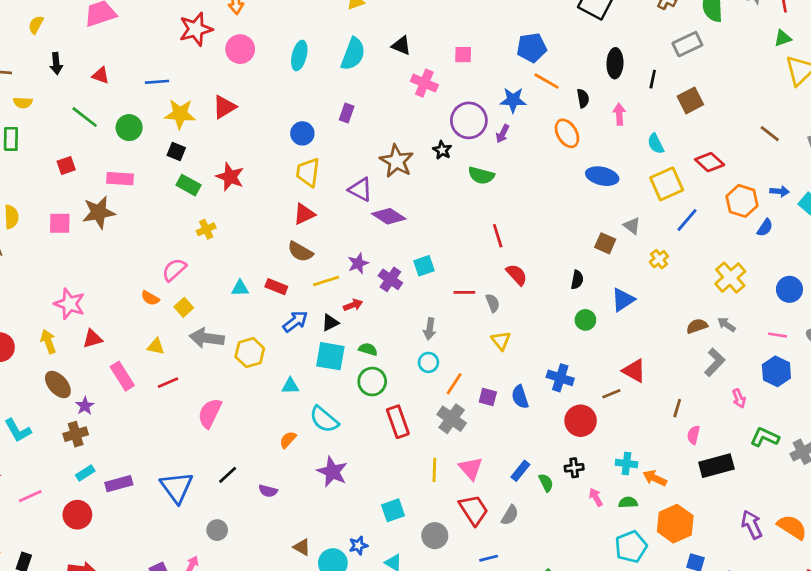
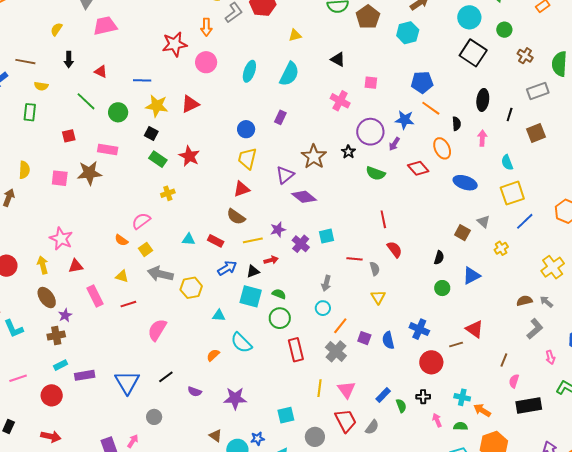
black triangle: (401, 46) -> (338, 59), moved
red diamond: (710, 162) -> (418, 168), moved
purple triangle: (360, 189) -> (285, 175), turned 48
purple star: (332, 472) -> (235, 398), moved, turned -30

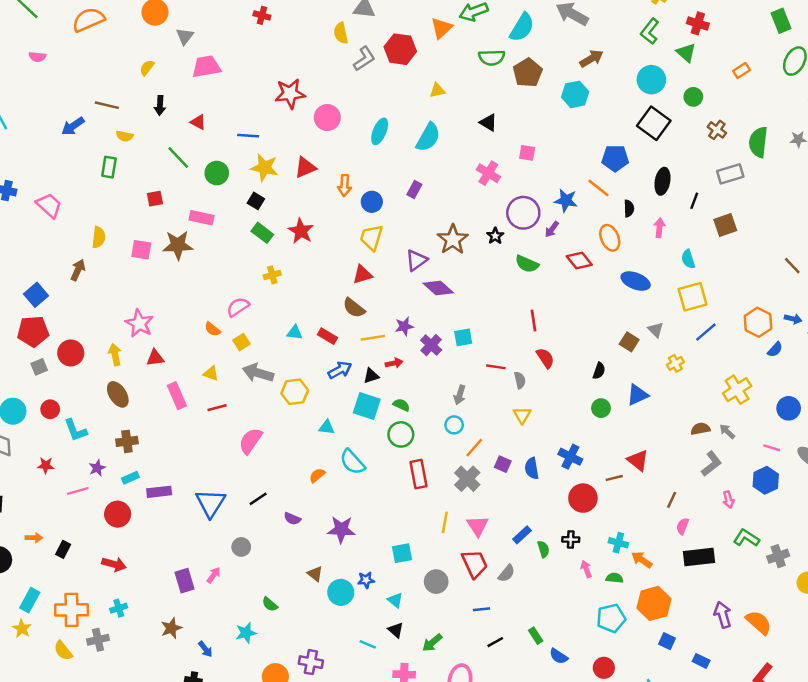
orange arrow: (206, 27) -> (345, 185), moved
blue pentagon: (422, 82) -> (615, 158), moved
purple star: (65, 315) -> (97, 468), moved

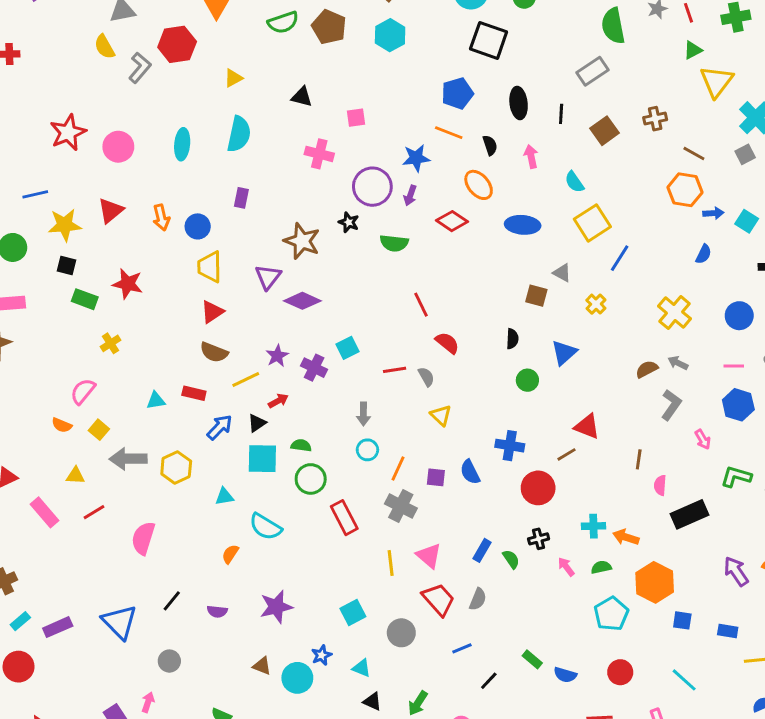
brown cross: (717, 130) -> (655, 119), moved, turned -30
orange hexagon: (758, 322) -> (685, 190), moved

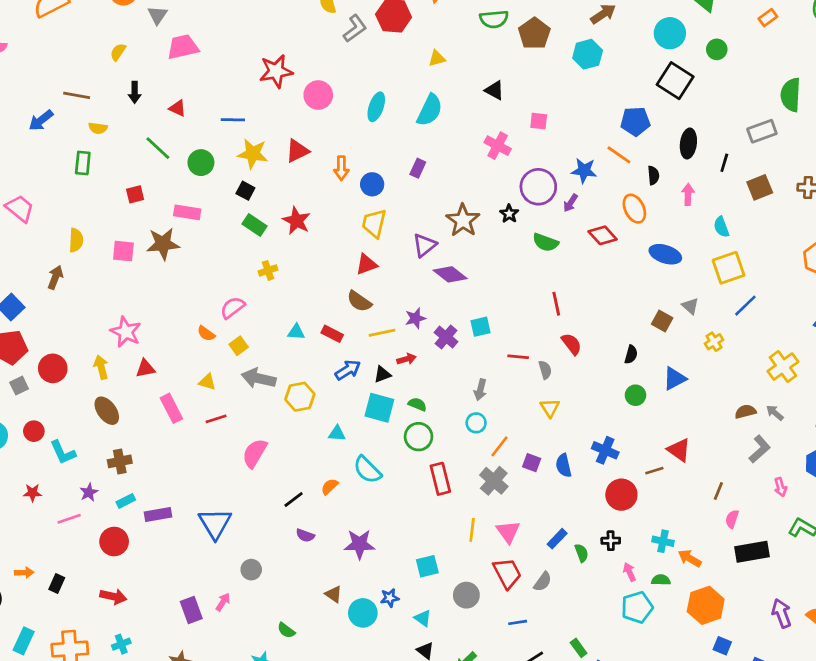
black line: (172, 601) -> (294, 499), moved
cyan pentagon: (611, 614) -> (637, 607), moved

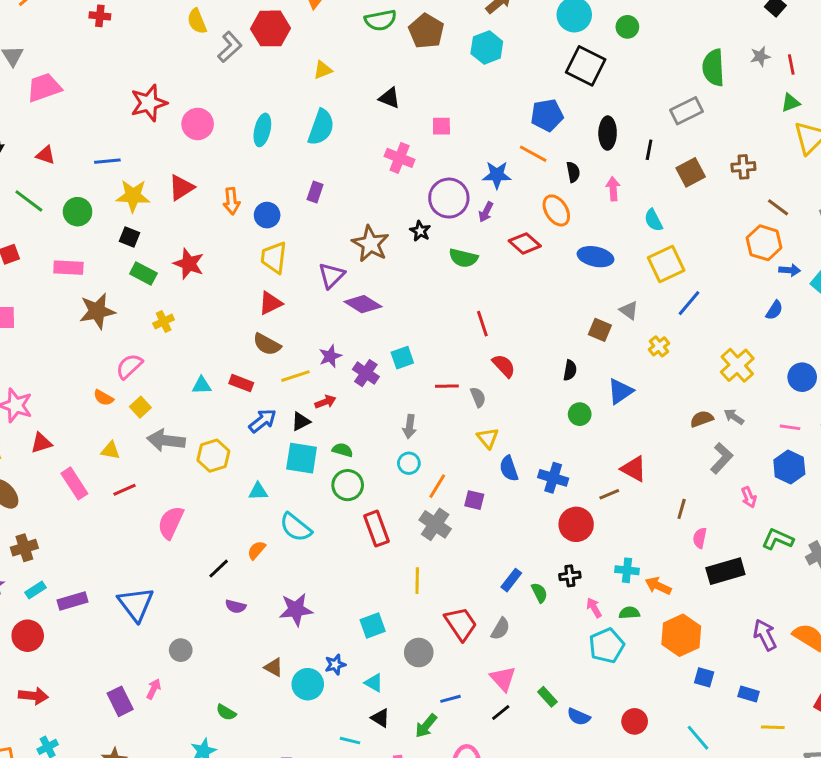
brown star: (163, 244) -> (97, 311), moved
blue semicircle: (564, 465) -> (509, 468), moved
pink triangle: (508, 532) -> (503, 679), moved
blue line: (518, 622) -> (451, 699), moved

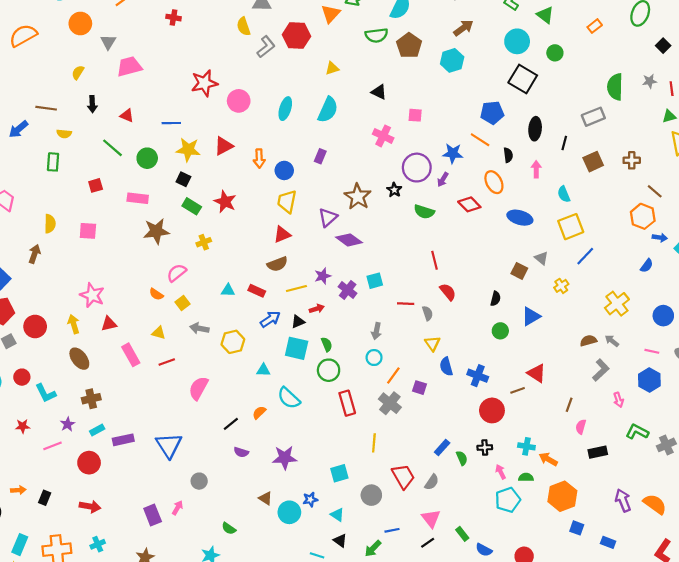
brown semicircle: (267, 344) -> (277, 264), turned -54
gray arrow: (166, 440) -> (199, 328), size x0.7
green semicircle: (343, 450) -> (327, 344), turned 48
black rectangle: (725, 571) -> (598, 452), size x0.7

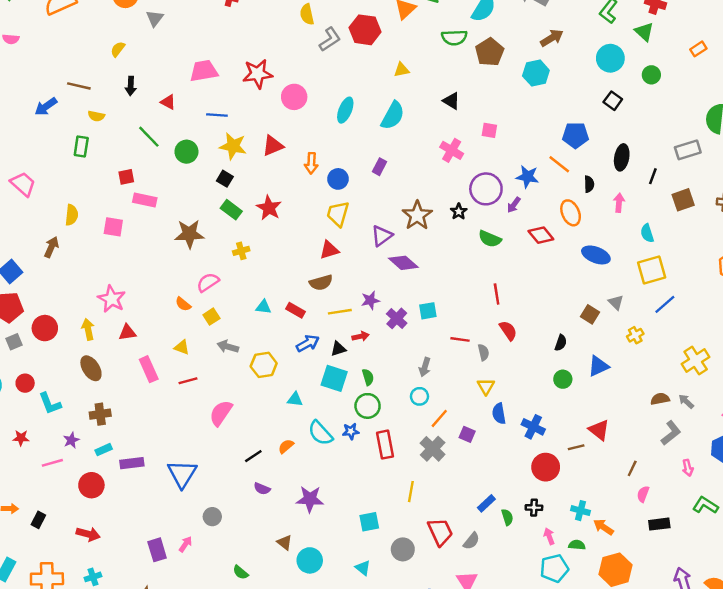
pink trapezoid: (129, 67) -> (204, 71), moved
black square: (523, 79) -> (613, 101), size x0.6
pink rectangle: (138, 198) -> (145, 200), moved
blue star: (310, 499) -> (351, 431), moved

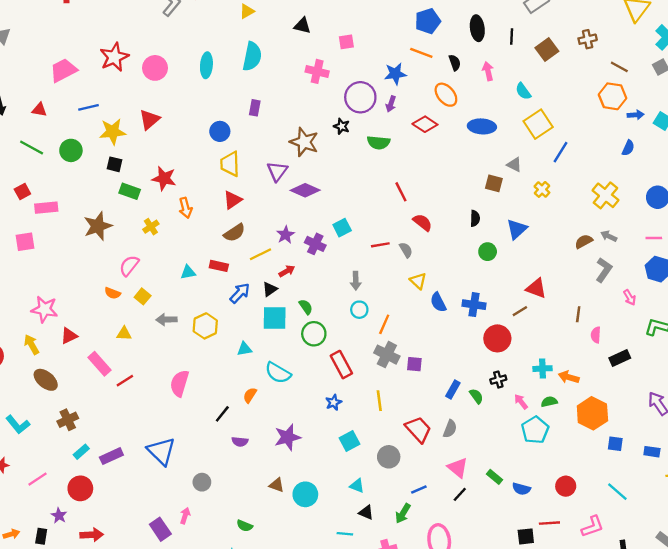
orange arrow: (311, 163) -> (185, 208), moved
red line: (188, 381) -> (125, 381), moved
blue star: (351, 431) -> (334, 402), moved
purple square: (467, 434) -> (414, 364), moved
purple star: (71, 440) -> (59, 516), moved

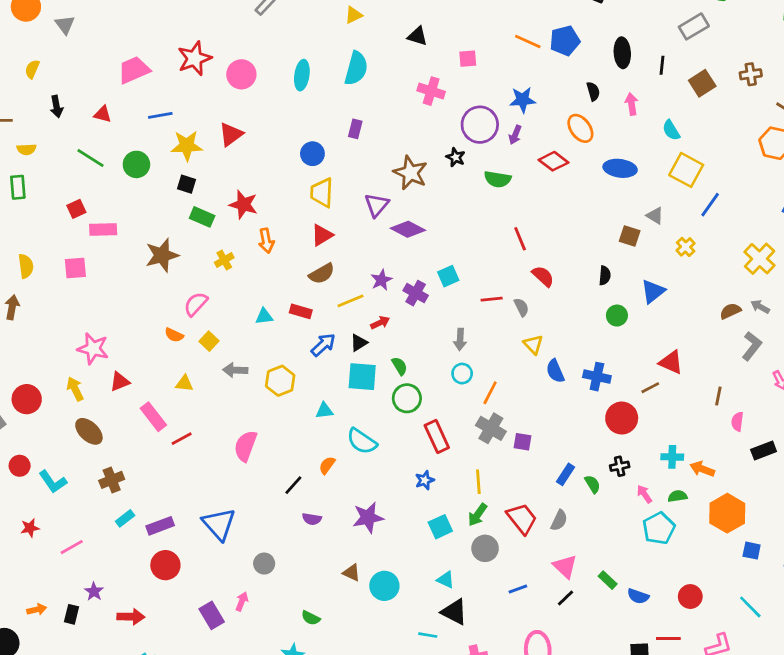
orange line: (421, 53) -> (528, 42), moved
yellow square: (538, 124) -> (686, 170), turned -32
red circle: (80, 488) -> (165, 565), moved
black triangle: (366, 512) -> (454, 612), size x1.5
green arrow: (403, 513) -> (478, 515), moved

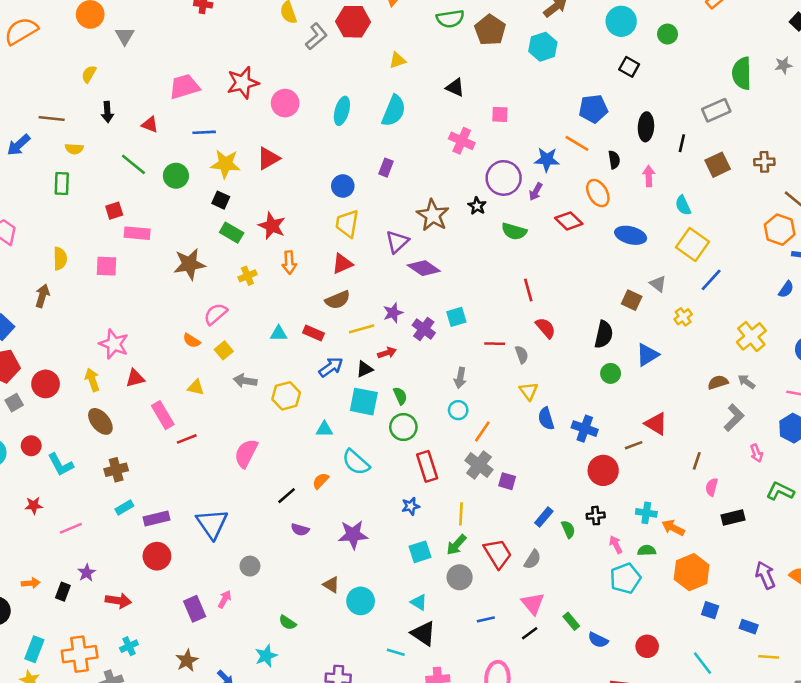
orange line: (528, 42) -> (577, 143), moved
black semicircle: (605, 276) -> (604, 334), size x1.5

